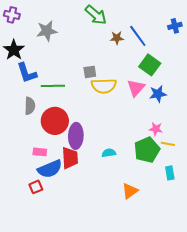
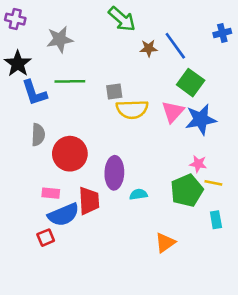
green line: (53, 86) -> (70, 81), moved
blue star: (158, 94) -> (201, 119), size x1.4
purple ellipse: (76, 136) -> (114, 173), moved

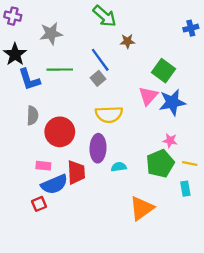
blue line: (175, 46) -> (100, 60), moved
gray square: (114, 91) -> (98, 78), turned -32
yellow semicircle: (132, 109) -> (109, 114), moved
yellow line: (213, 183) -> (190, 164), moved
orange triangle: (165, 243) -> (142, 208), size x1.4

